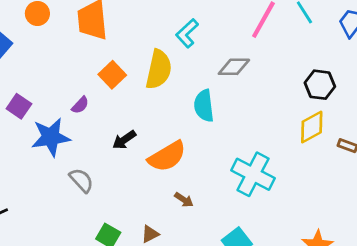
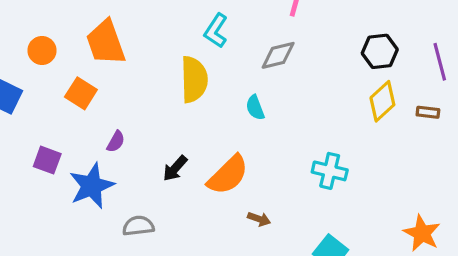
orange square: (112, 75) -> (81, 93), moved
cyan semicircle: (204, 106) -> (255, 108), size x0.7
cyan cross: (253, 174) -> (330, 171), size x0.7
gray semicircle: (81, 180) -> (138, 226), turned -40

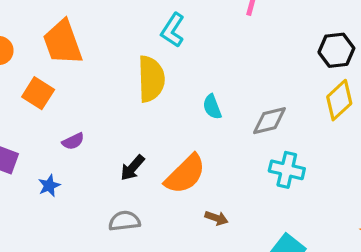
gray diamond: (278, 55) -> (269, 121), moved
purple semicircle: (116, 142) -> (73, 141), turned 35
blue star: (92, 186) -> (49, 186), size x0.5
gray semicircle: (138, 226) -> (124, 221), moved

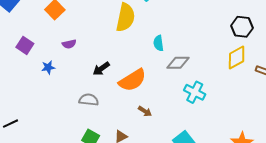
gray diamond: (269, 121) -> (178, 63), moved

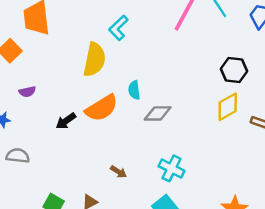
orange semicircle: (132, 80) -> (102, 108), moved
cyan cross: (195, 92) -> (171, 168), moved
gray semicircle: (89, 100) -> (18, 156), moved

